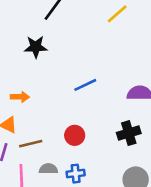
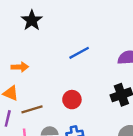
black star: (36, 47) -> (32, 20), turned -30

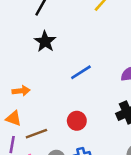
black star: (32, 20) -> (45, 42), moved

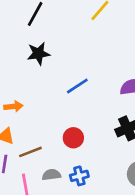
black star: (45, 42) -> (38, 54), turned 30

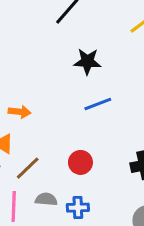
black star: (38, 54) -> (87, 61), moved
brown line: (30, 152) -> (28, 168), turned -35

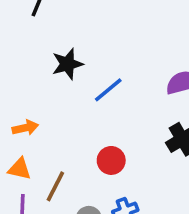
black star: (87, 61) -> (67, 64), moved

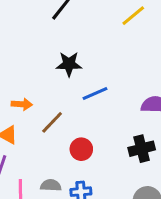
brown line: (55, 186) -> (52, 122), moved

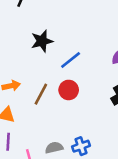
red circle: (81, 149) -> (69, 90), moved

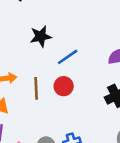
brown line: (41, 94) -> (36, 88), turned -35

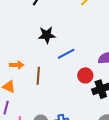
red circle: (64, 86) -> (85, 75), moved

